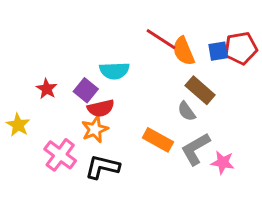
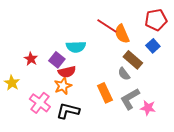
red pentagon: (241, 48) -> (156, 20), moved
blue square: (218, 51) -> (153, 46), moved, turned -32
orange rectangle: (158, 140) -> (105, 93), turned 36

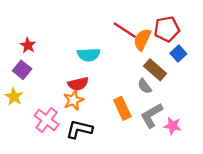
red pentagon: (156, 20) -> (167, 29), moved
orange semicircle: (122, 34) -> (142, 39), turned 48
red star: (31, 59) -> (28, 45), moved
purple square: (57, 60) -> (22, 70), moved

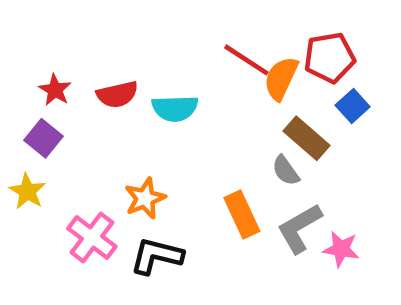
red semicircle: (78, 84) -> (117, 94), moved

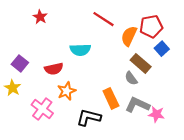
red line: (246, 60) -> (104, 19), moved
red star: (55, 90) -> (40, 17), moved
red semicircle: (117, 94) -> (54, 69), moved
gray L-shape: (299, 228) -> (137, 105), turned 55
black L-shape: (156, 256) -> (89, 117), moved

